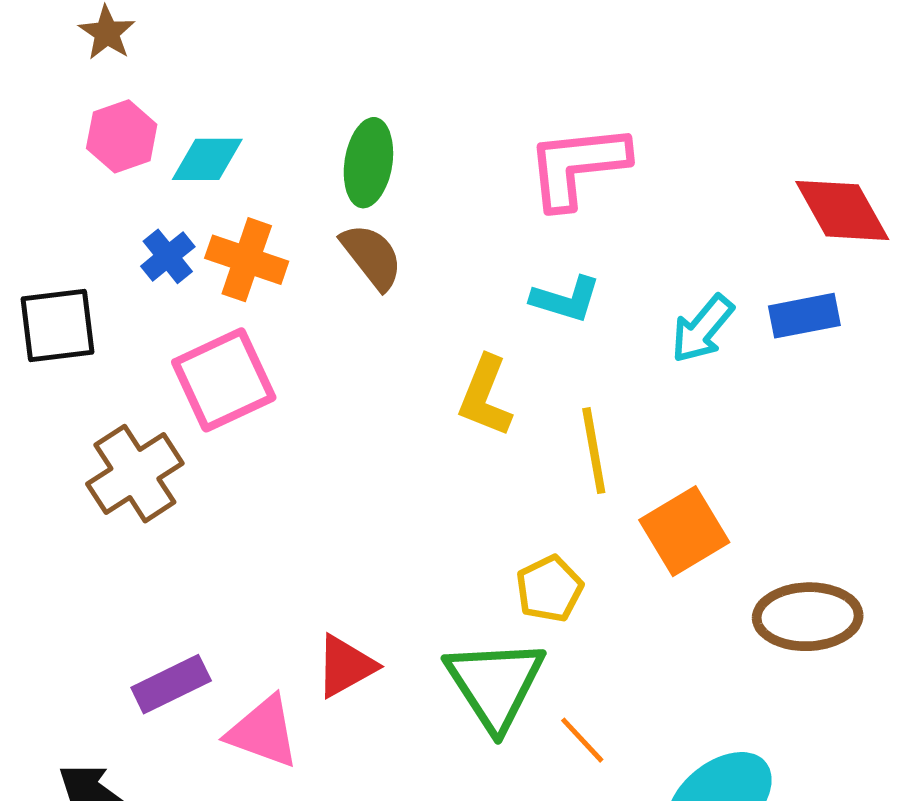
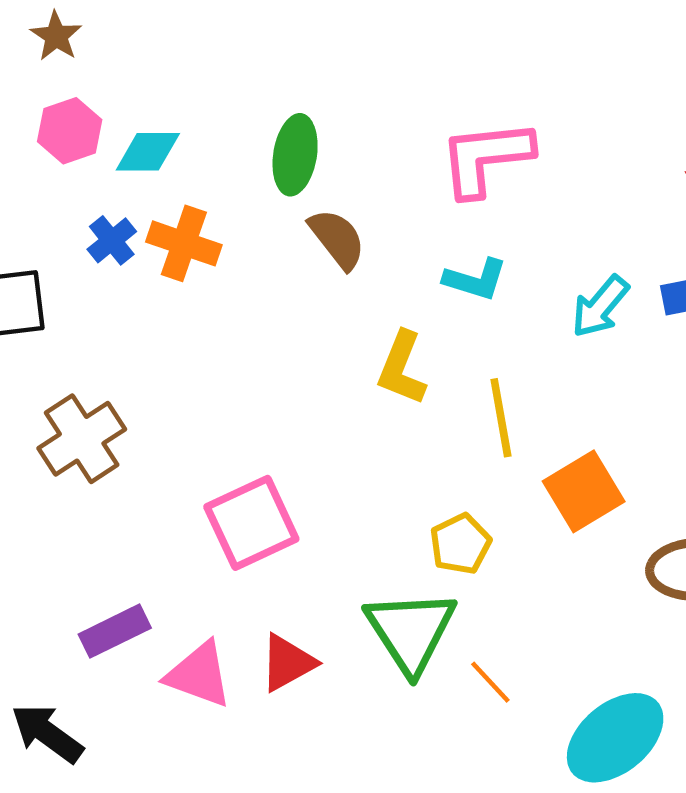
brown semicircle: (372, 256) -> (337, 239), moved
pink square: (224, 380) -> (251, 523), moved
red triangle: (345, 666) -> (288, 663), moved

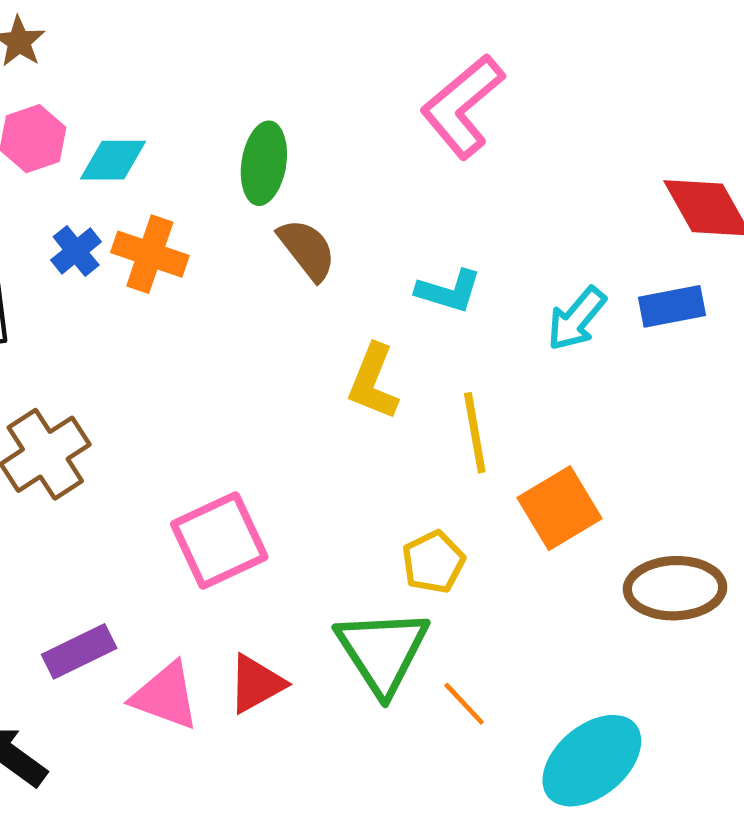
pink L-shape: (486, 158) -> (463, 106), moved, turned -34

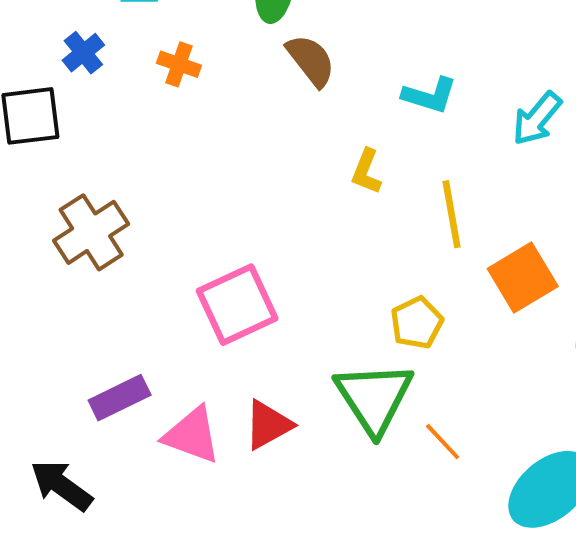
blue cross: (76, 251) -> (83, 53), moved
orange cross: (150, 254) -> (179, 64), size x0.7
yellow L-shape: (373, 382) -> (366, 172), size x0.7

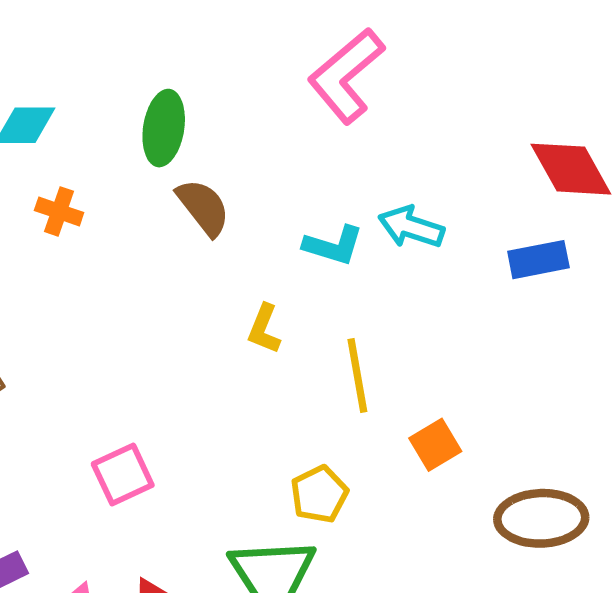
cyan arrow: (537, 119) -> (411, 227), moved, turned 68
orange square: (523, 277) -> (435, 445), size x0.7
pink square: (237, 305) -> (123, 474), size x0.7

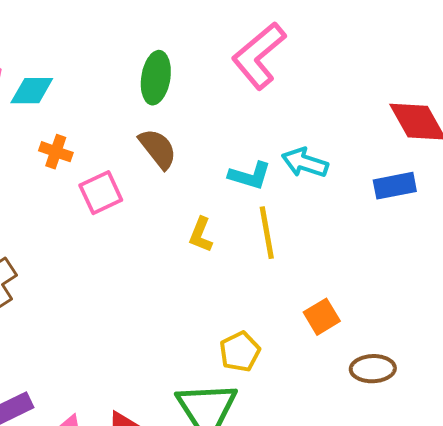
green ellipse: (164, 128) -> (156, 78), moved
yellow line: (357, 376) -> (267, 233), moved
pink square: (123, 474) -> (101, 193), moved
brown ellipse: (541, 518) -> (373, 369), moved, size x0.7

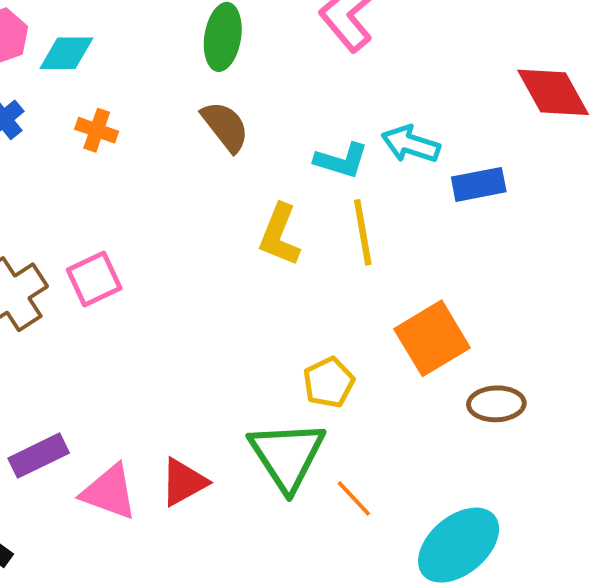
blue rectangle: (395, 186) -> (479, 184), moved
pink square: (101, 193) -> (94, 279), moved
yellow L-shape: (201, 235) -> (279, 235), size x1.4
orange square: (322, 317) -> (432, 338), size x1.6

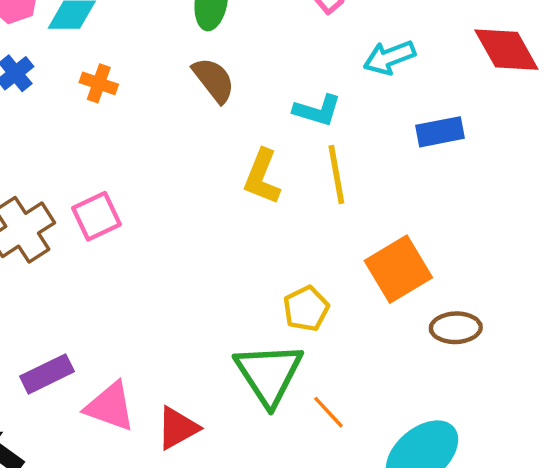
cyan arrow: (411, 144) -> (389, 57), moved, turned -39
red triangle: (184, 482) -> (178, 428), moved

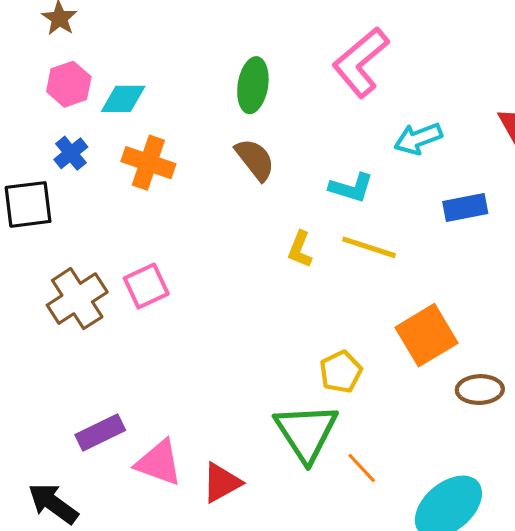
orange cross: (99, 83) -> (148, 163), size x1.5
yellow line: (336, 175) -> (369, 247), turned -62
yellow L-shape: (262, 177) -> (300, 249), size x0.7

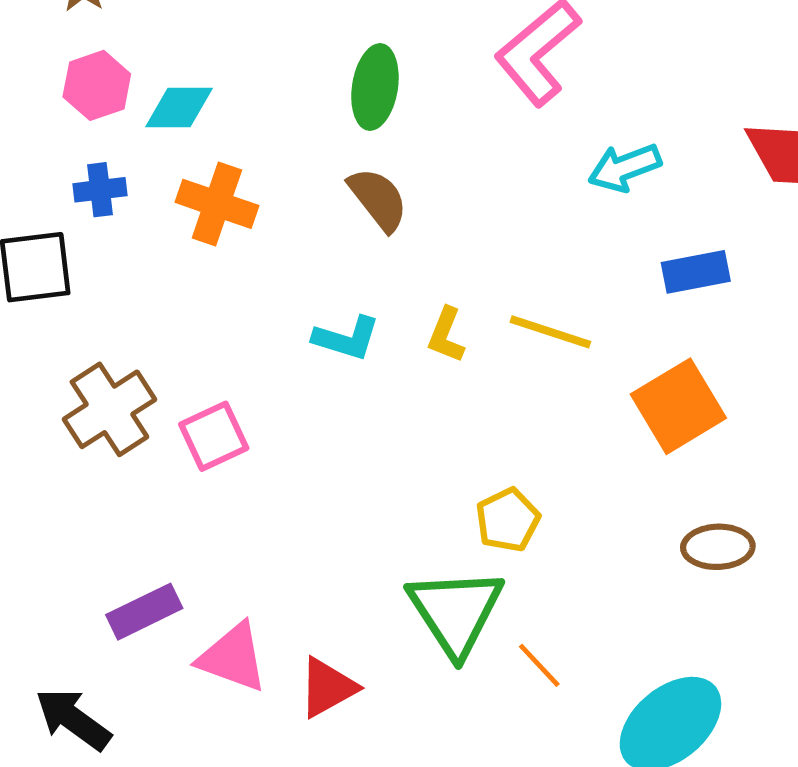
blue cross: (71, 153) -> (100, 190), turned 32
cyan L-shape: (351, 188) -> (347, 338), moved
pink square: (146, 286) -> (214, 436), moved
orange square: (426, 335) -> (678, 406), moved

